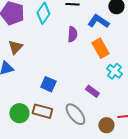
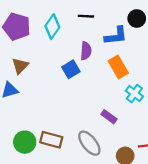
blue L-shape: (98, 21) -> (116, 36), turned 140
blue square: (48, 84) -> (71, 69), moved, turned 35

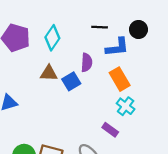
black line: (86, 16) -> (100, 27), moved
brown triangle: (20, 66) -> (49, 73), moved, turned 48
cyan cross: (134, 94) -> (126, 106), moved

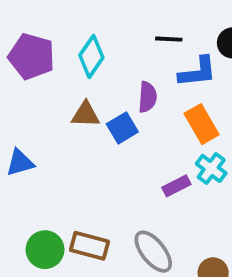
purple rectangle: (110, 130) -> (176, 186), moved, turned -63

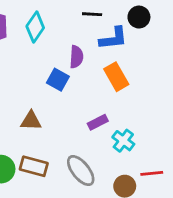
brown triangle: (86, 114) -> (31, 121), moved
blue square: (122, 128) -> (58, 80), turned -30
cyan cross: (211, 168) -> (123, 141), moved

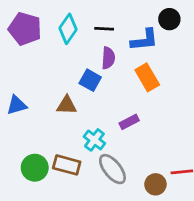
black line: (92, 14) -> (104, 29), moved
brown triangle: (31, 121) -> (67, 105), moved
cyan cross: (123, 141) -> (94, 140), moved

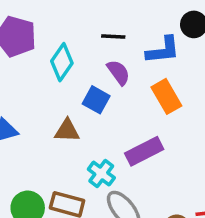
cyan diamond: (68, 29) -> (62, 62), moved
purple semicircle: (108, 58) -> (118, 72), turned -40
purple rectangle: (129, 122) -> (144, 151), size x1.5

